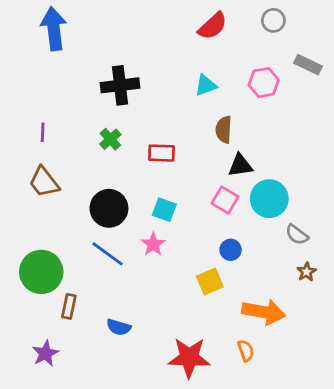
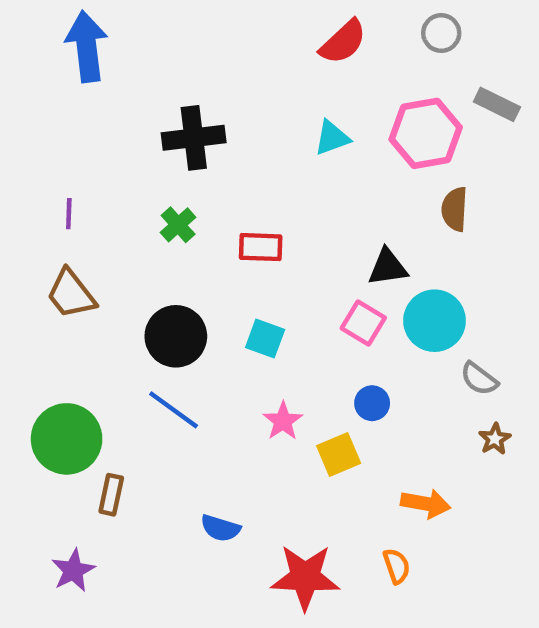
pink hexagon: (264, 83) -> (426, 133), size x1.4
brown semicircle: (224, 130) -> (455, 209), moved
pink star: (153, 244) -> (283, 421), moved
orange arrow: (264, 312) -> (426, 504), size x0.7
blue semicircle: (119, 327) -> (220, 528), moved

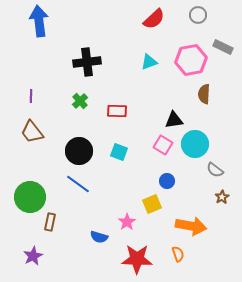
pink star: (283, 421) -> (127, 222), moved
orange arrow: (426, 504) -> (191, 226), size x1.4

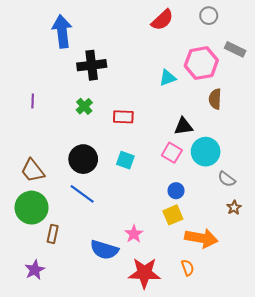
blue arrow: (39, 21) -> (62, 31), moved
cyan triangle: (149, 62) -> (168, 78), moved
brown trapezoid: (32, 132) -> (33, 171), moved
yellow square: (152, 204) -> (173, 215), moved
blue semicircle: (99, 237) -> (104, 250), size x1.5

